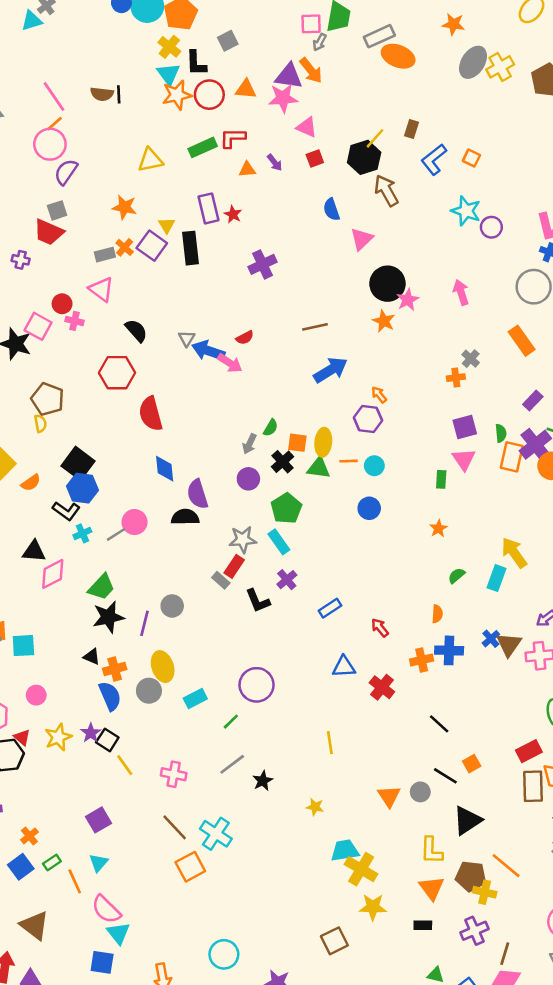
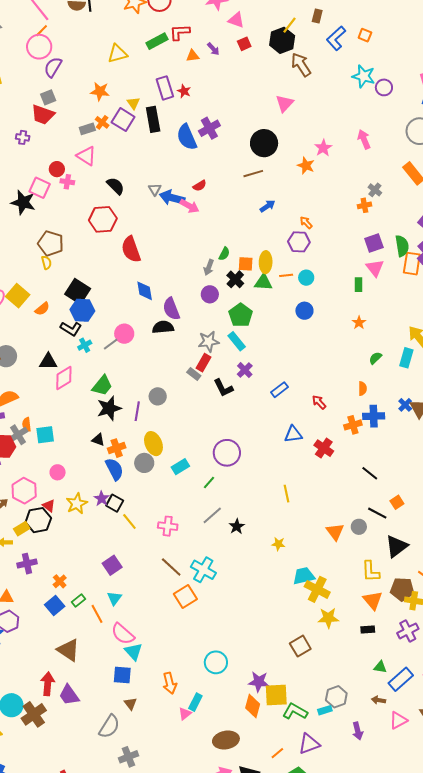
blue semicircle: (331, 210) -> (187, 137), moved, size x1.5
black circle: (387, 284) -> (264, 143), moved
blue arrow: (331, 370) -> (267, 206), size x0.6
green semicircle: (501, 433) -> (402, 246), size x1.5

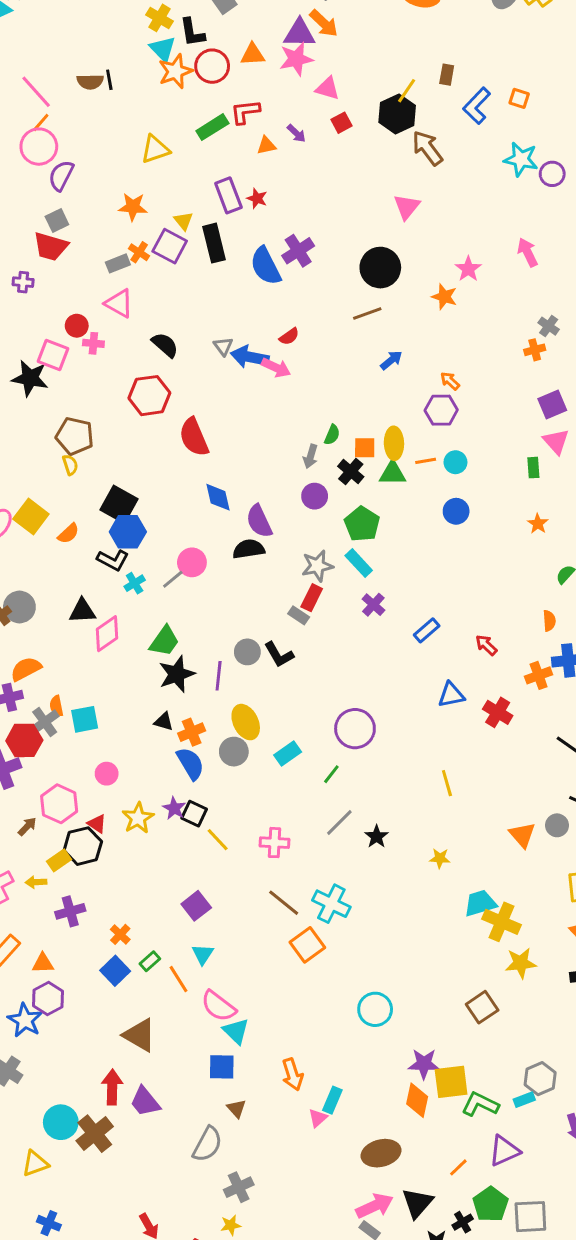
black L-shape: (223, 388) -> (279, 655), moved
cyan circle: (216, 662) -> (375, 1009), moved

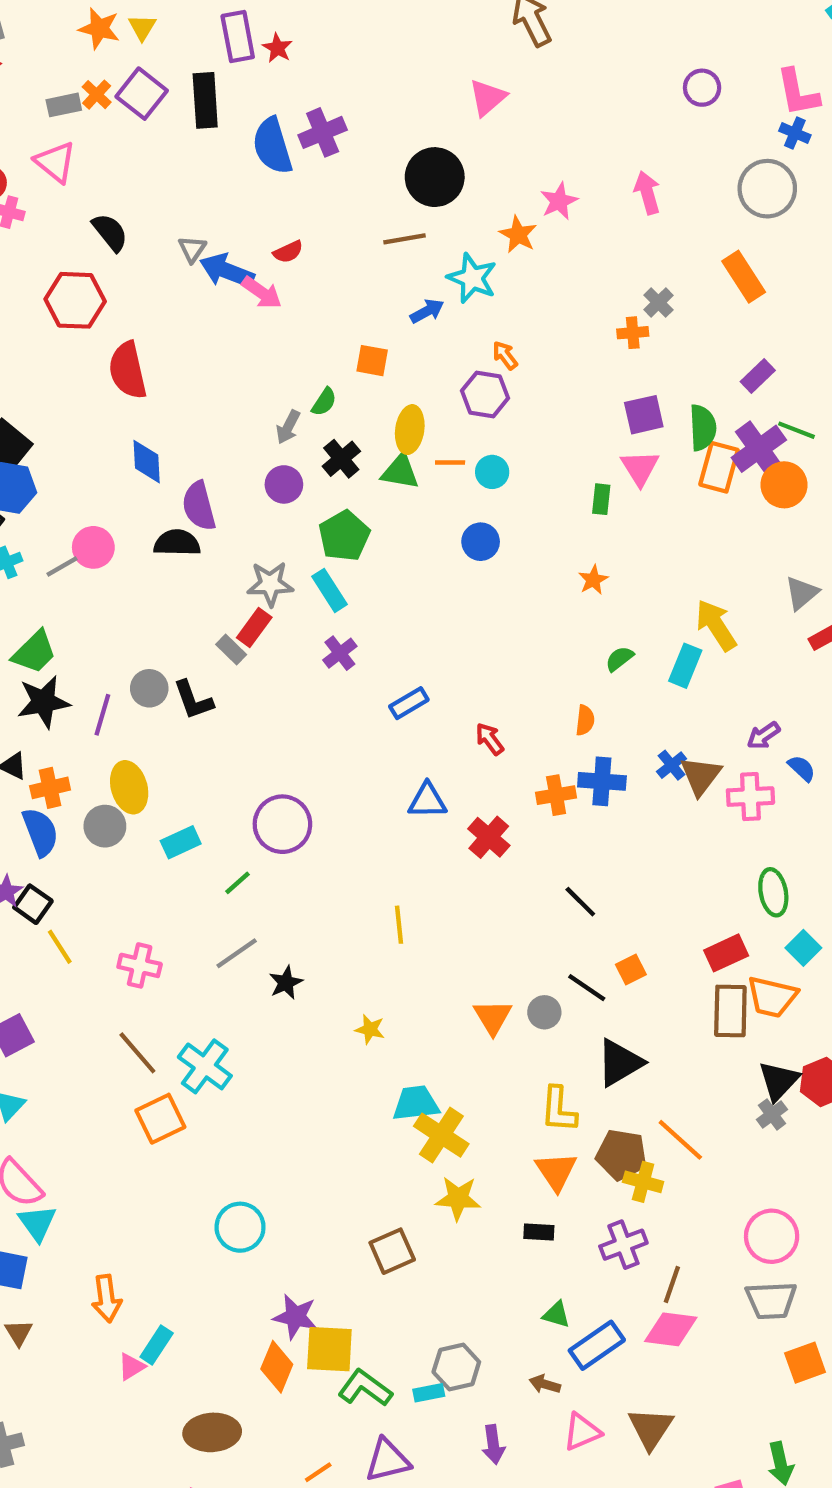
cyan star: (521, 159) -> (472, 278), moved
yellow triangle: (183, 221) -> (142, 27), moved
orange square: (365, 448) -> (372, 361), moved

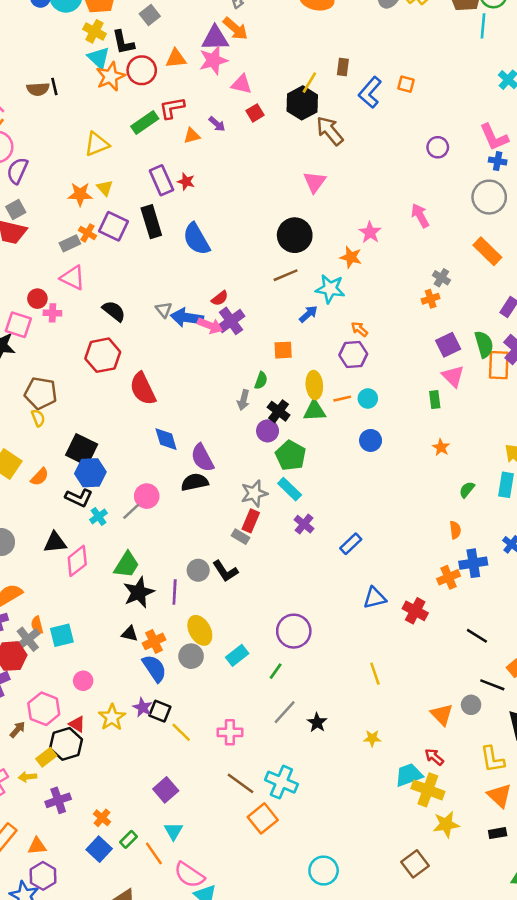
purple cross: (323, 132) -> (231, 321), moved
purple circle: (284, 484) -> (268, 431), moved
red arrow: (490, 739) -> (434, 757), moved

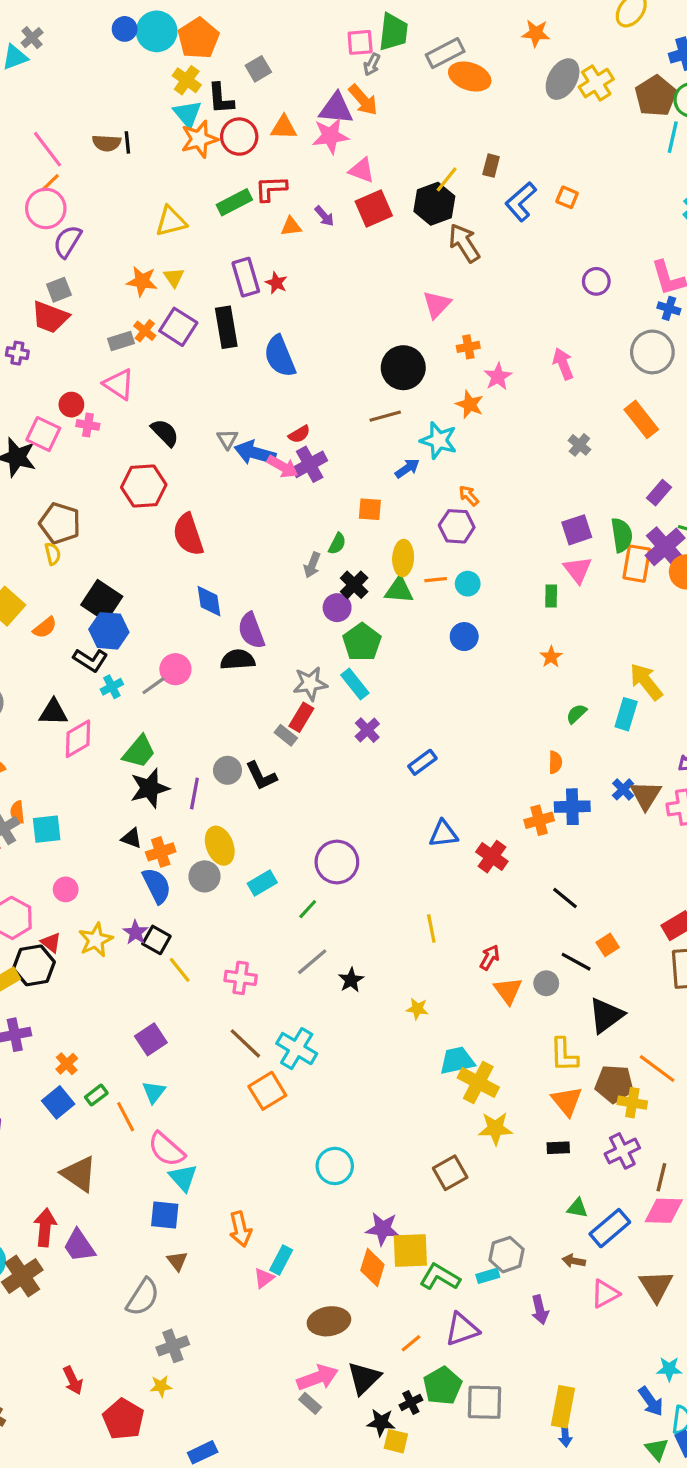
red square: (255, 113) -> (374, 208), size x1.6
orange cross: (431, 299) -> (468, 347), moved
red arrow: (434, 757) -> (490, 957), moved, turned 72

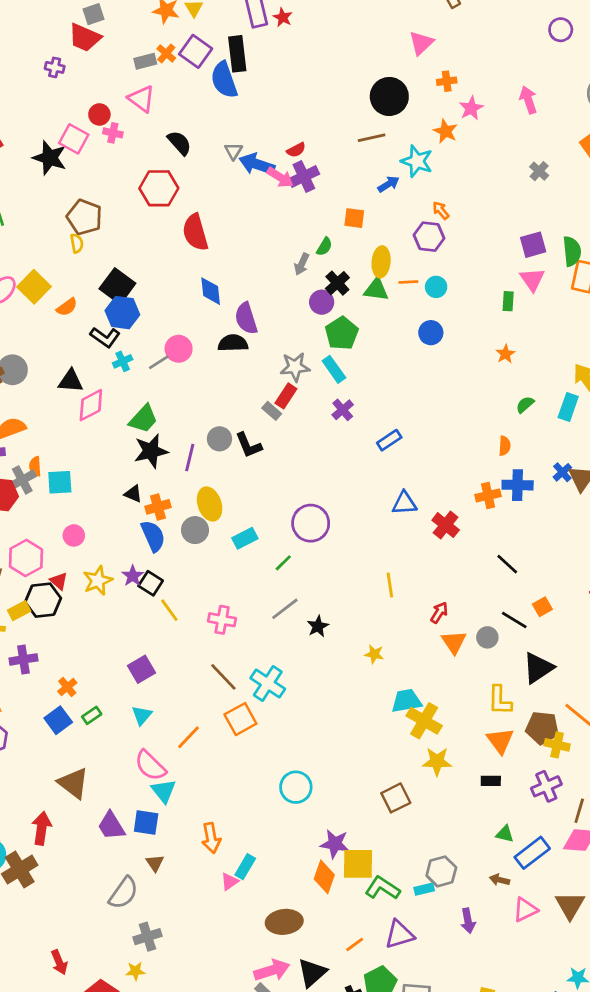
blue semicircle: (280, 356) -> (224, 80), moved
orange line: (126, 1117) -> (189, 737), moved, turned 68
purple trapezoid: (79, 1246) -> (111, 826), moved

